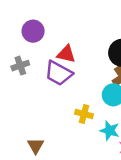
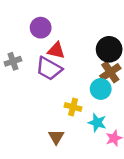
purple circle: (33, 31) -> (41, 28), moved
brown triangle: (36, 146) -> (56, 137), moved

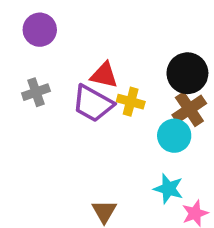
purple circle: (41, 28) -> (40, 30), moved
yellow cross: (73, 107) -> (131, 102), moved

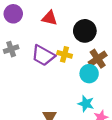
black circle: (187, 73) -> (85, 31), moved
red triangle: (104, 75) -> (50, 18), moved

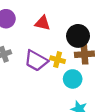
brown cross: (98, 59) -> (84, 54), moved, turned 30
cyan circle: (89, 74) -> (73, 79), moved

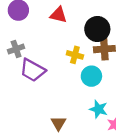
purple trapezoid: (36, 61) -> (33, 70), moved

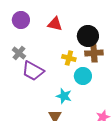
gray cross: (16, 49) -> (19, 53), turned -32
cyan star: (99, 109) -> (64, 96), moved

